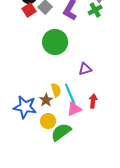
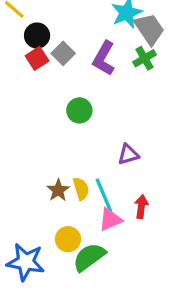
green circle: (55, 42) -> (79, 110), size x0.6
brown star: (46, 100) -> (58, 190), moved
blue star: (25, 107) -> (26, 262), moved

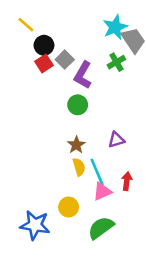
purple L-shape: (104, 58) -> (83, 75), moved
green cross: (145, 58) -> (116, 62), moved
brown star: (58, 190) -> (76, 145), moved
green semicircle: (89, 257) -> (101, 228), moved

